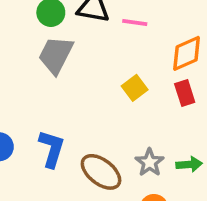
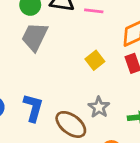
gray star: (150, 162) -> (99, 107), moved

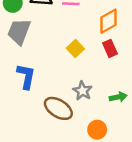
blue L-shape: (33, 108) -> (26, 76), moved

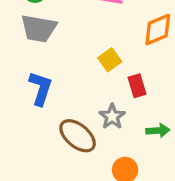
gray trapezoid: (19, 32) -> (39, 28), turned -108
red rectangle: (110, 48) -> (137, 86), moved

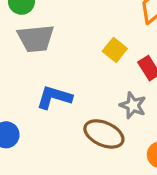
blue L-shape: (41, 88) -> (54, 97), turned -76

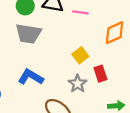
gray star: (133, 105) -> (78, 84), moved

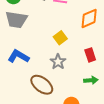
red rectangle: (100, 74) -> (90, 55), moved

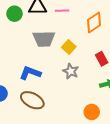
gray trapezoid: (16, 20) -> (44, 39), moved
brown ellipse: (42, 85) -> (32, 100), moved

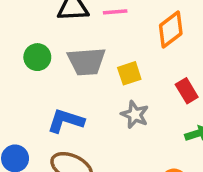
green circle: (14, 14) -> (37, 57), moved
yellow square: (69, 47) -> (129, 73), turned 32

